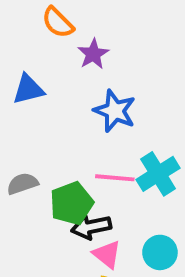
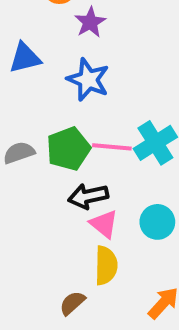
blue star: (115, 111) -> (88, 80), moved
green pentagon: (72, 203) -> (68, 149), moved

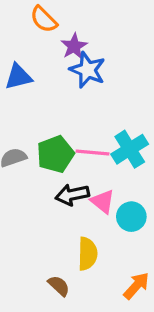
blue star: (88, 80) -> (87, 70), moved
pink triangle: (104, 224) -> (103, 201), moved
brown semicircle: (72, 303) -> (59, 286), turned 85

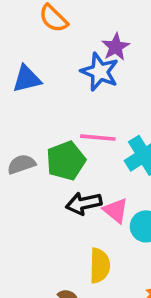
purple star: (74, 46) -> (116, 47), moved
pink line: (93, 153) -> (98, 138), moved

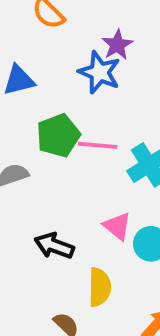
green pentagon: (66, 161) -> (58, 135), moved
black arrow: (84, 203) -> (54, 246), moved, turned 32

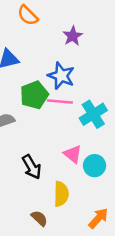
blue star: (100, 72) -> (61, 76), moved
black arrow: (54, 246) -> (32, 167), turned -140

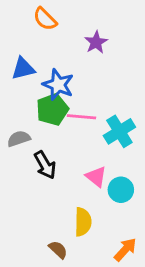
blue star: (61, 76) -> (58, 85), moved
black arrow: (32, 167) -> (45, 165), moved

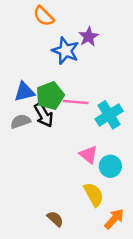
blue triangle: (23, 69) -> (24, 92), moved
blue star: (58, 85) -> (65, 51), moved
black arrow: (45, 165) -> (44, 115), moved
yellow semicircle: (83, 222) -> (94, 194), moved, turned -30

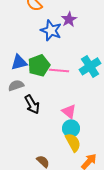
black arrow: (44, 115) -> (32, 104), moved
cyan cross: (109, 115) -> (90, 66), moved
cyan circle: (110, 166) -> (71, 128), moved

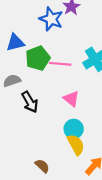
blue triangle: (19, 62) -> (15, 43), moved
pink triangle: (69, 111) -> (71, 99), moved

